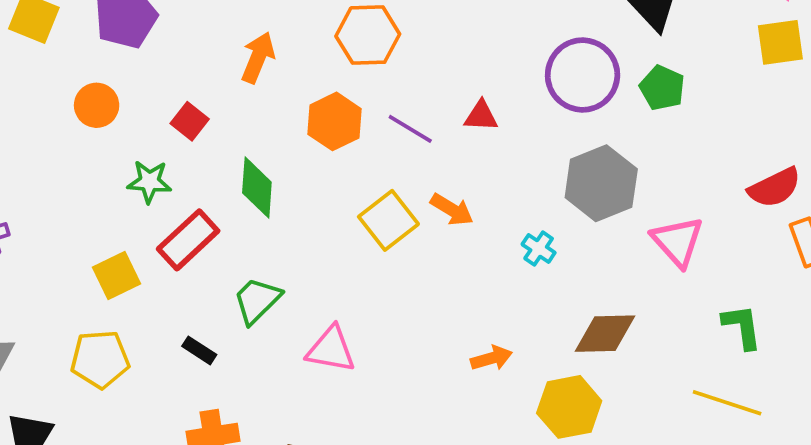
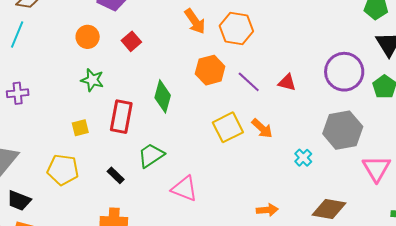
orange arrow: (258, 58) -> (195, 21), moved, turned 112
red square: (190, 121) -> (131, 41), moved
green star: (149, 182) -> (92, 80), moved
red rectangle: (188, 240) -> (121, 117), turned -48
yellow square: (116, 276) -> (80, 128), size x0.7

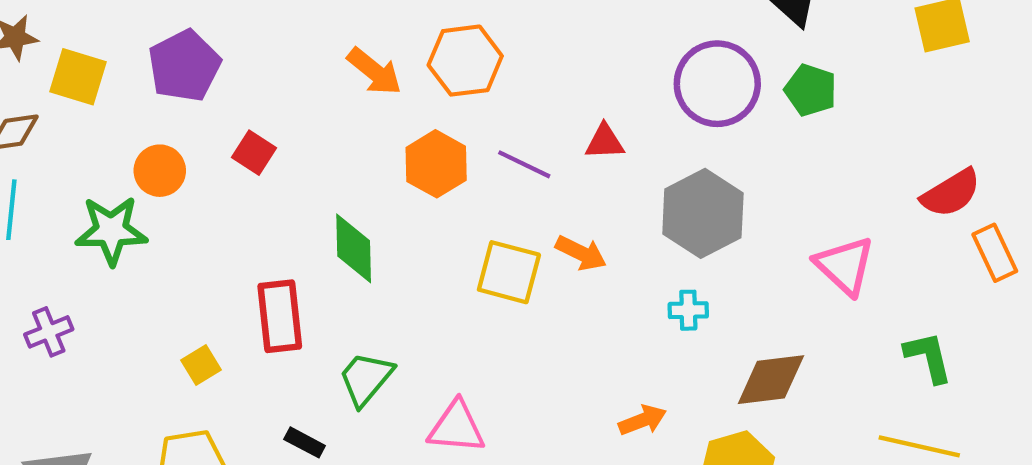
green star: (92, 80) -> (111, 230), moved, size x1.4
yellow square: (228, 127) -> (509, 272), turned -32
gray hexagon: (343, 130) -> (703, 213), moved
cyan cross: (303, 158) -> (688, 310), moved, turned -30

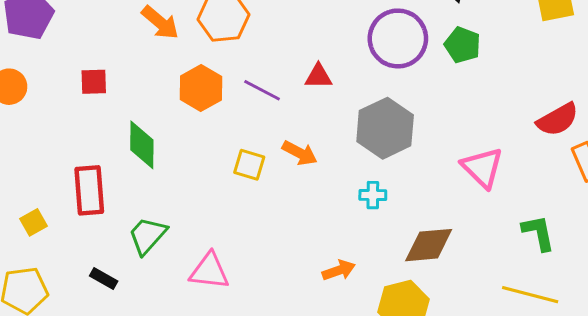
red square: (254, 153) -> (94, 82), moved, turned -36
yellow square: (509, 272) -> (249, 165), size x0.7

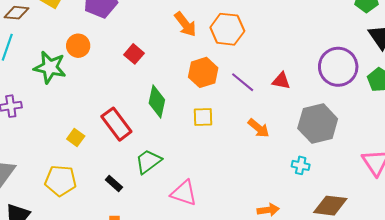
red square: (94, 82) -> (134, 54), turned 30
yellow square: (249, 165) -> (203, 117), moved, turned -30
red rectangle: (89, 190) -> (116, 124), turned -44
yellow square: (33, 222) -> (76, 137), turned -36

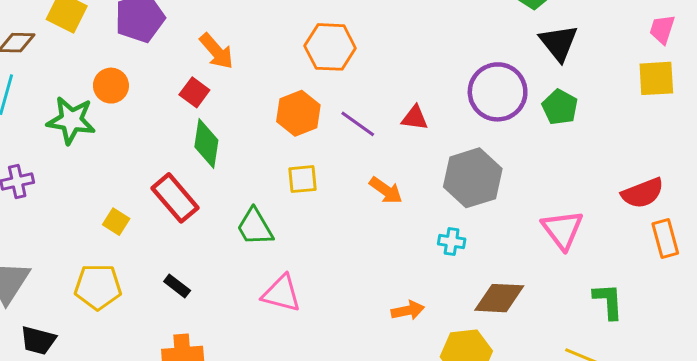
orange arrow: (185, 24) -> (216, 51), moved
green diamond: (157, 102) -> (206, 144), moved
green trapezoid: (148, 161) -> (255, 227), moved, turned -80

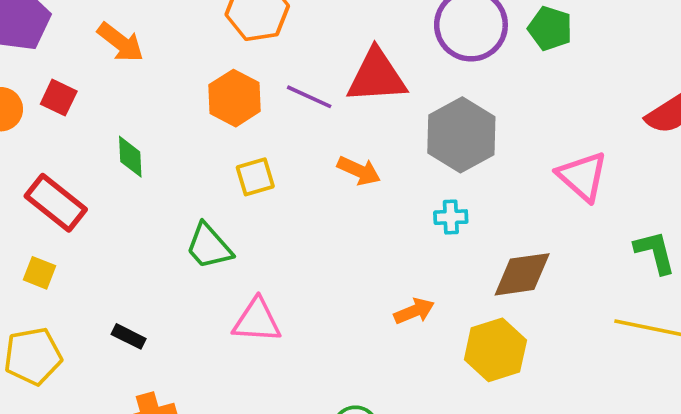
red square: (194, 92) -> (59, 98), moved
red triangle: (415, 118) -> (377, 76), size x1.8
green diamond: (206, 144) -> (130, 157), size x0.7
red rectangle: (175, 198) -> (56, 203), moved

